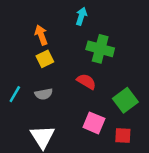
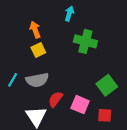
red semicircle: (86, 81) -> (55, 99), moved, turned -84
gray semicircle: (44, 94) -> (37, 80), size x1.5

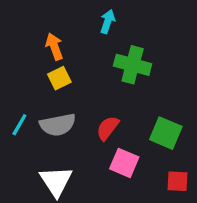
green square: (107, 85) -> (166, 133), turned -30
red semicircle: (55, 99) -> (108, 128), moved
red square: (105, 115) -> (177, 181), moved

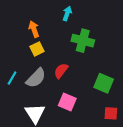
gray semicircle: (58, 125) -> (36, 78), turned -35
red semicircle: (108, 128) -> (61, 71), moved
pink square: (124, 163) -> (67, 102), moved

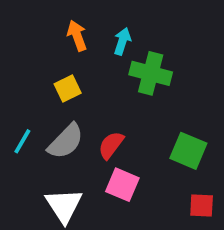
cyan arrow: (67, 14) -> (122, 41), moved
orange arrow: (34, 29) -> (77, 36), moved
red semicircle: (61, 71) -> (111, 145), moved

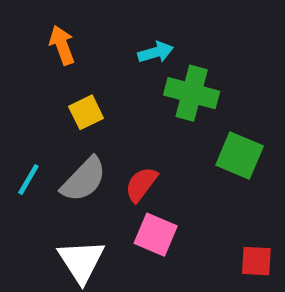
orange arrow: (77, 36) -> (62, 45), moved
cyan arrow: (122, 41) -> (156, 52), turned 56
green square: (188, 151) -> (240, 156), moved

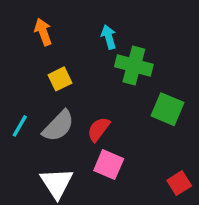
cyan arrow: (156, 52) -> (109, 37), turned -90
red square: (256, 261) -> (179, 183), turned -35

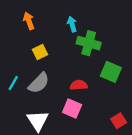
red semicircle: (99, 129) -> (79, 85), moved, turned 49

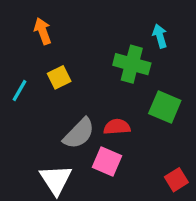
cyan arrow: (72, 24) -> (160, 36), moved
cyan line: (13, 83) -> (20, 91), moved
gray semicircle: (39, 83) -> (79, 133), moved

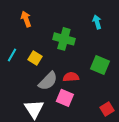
green cross: (132, 64) -> (64, 39), moved
yellow square: (59, 77) -> (35, 58), moved, turned -32

